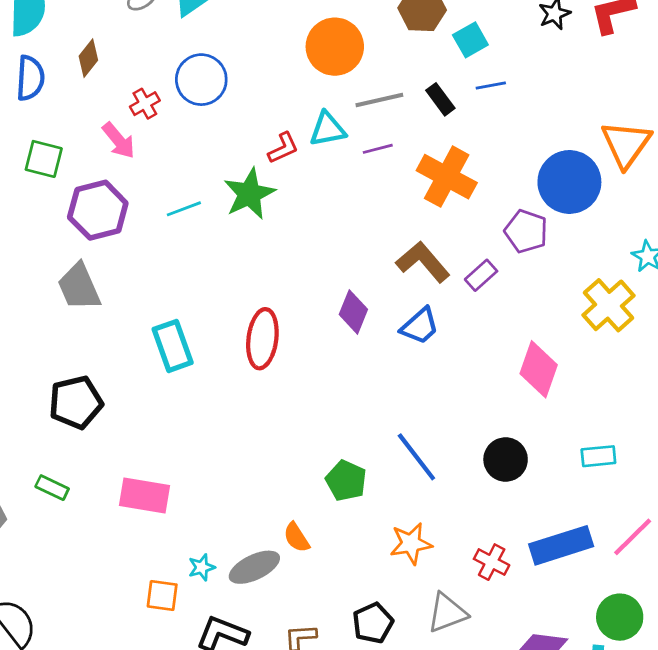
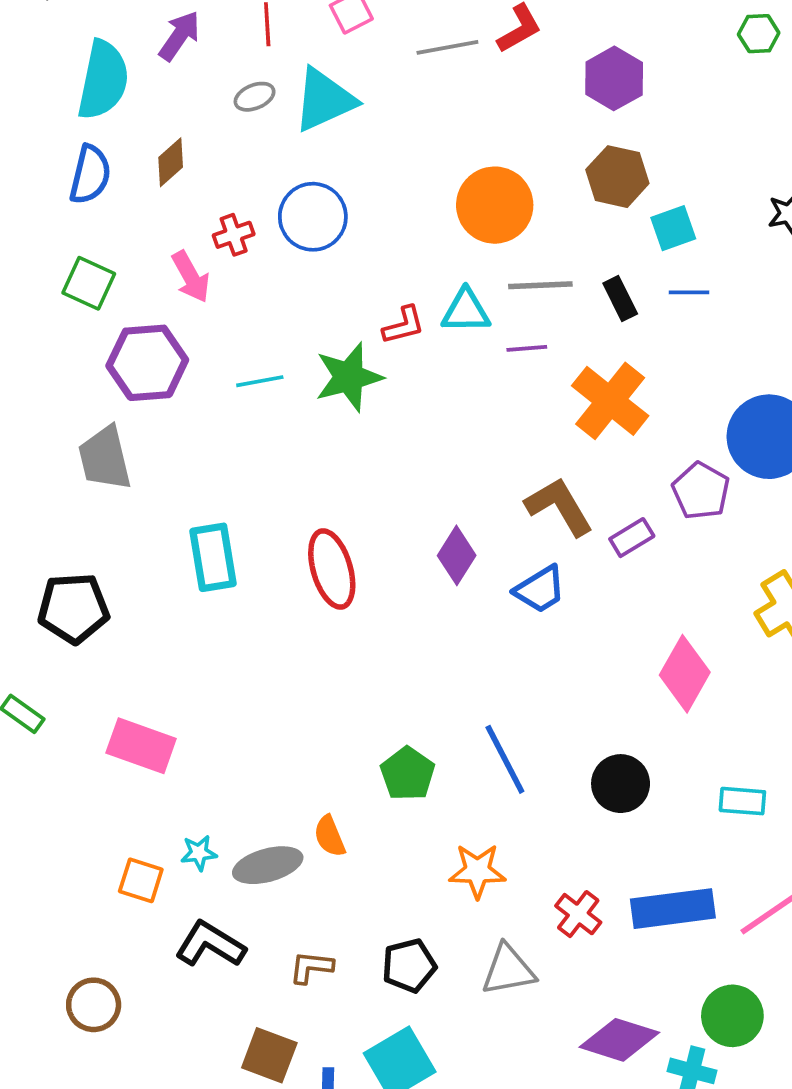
red ellipse: (262, 339) -> (332, 569), turned -34

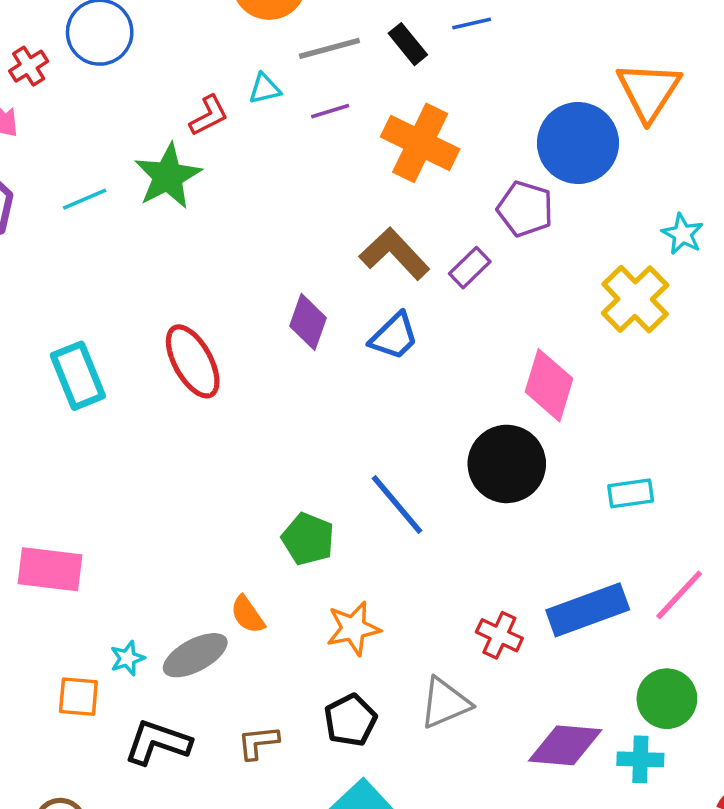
cyan triangle: (466, 311) -> (265, 89), size x0.7
black circle: (621, 784) -> (507, 464), moved, size x1.4
orange star: (477, 871) -> (353, 628), moved

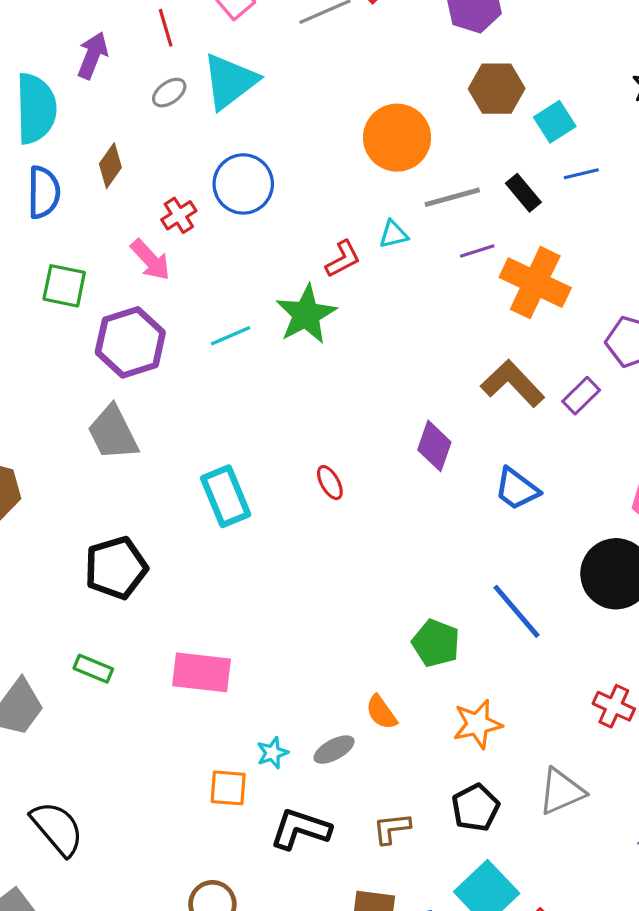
purple line: (330, 111) -> (477, 251), moved
blue trapezoid: (394, 336) -> (517, 489), moved, turned 81
red ellipse: (193, 361) -> (330, 483), size x0.5
red cross: (499, 635) -> (614, 706), moved
gray ellipse: (195, 655) -> (334, 750), size x0.7

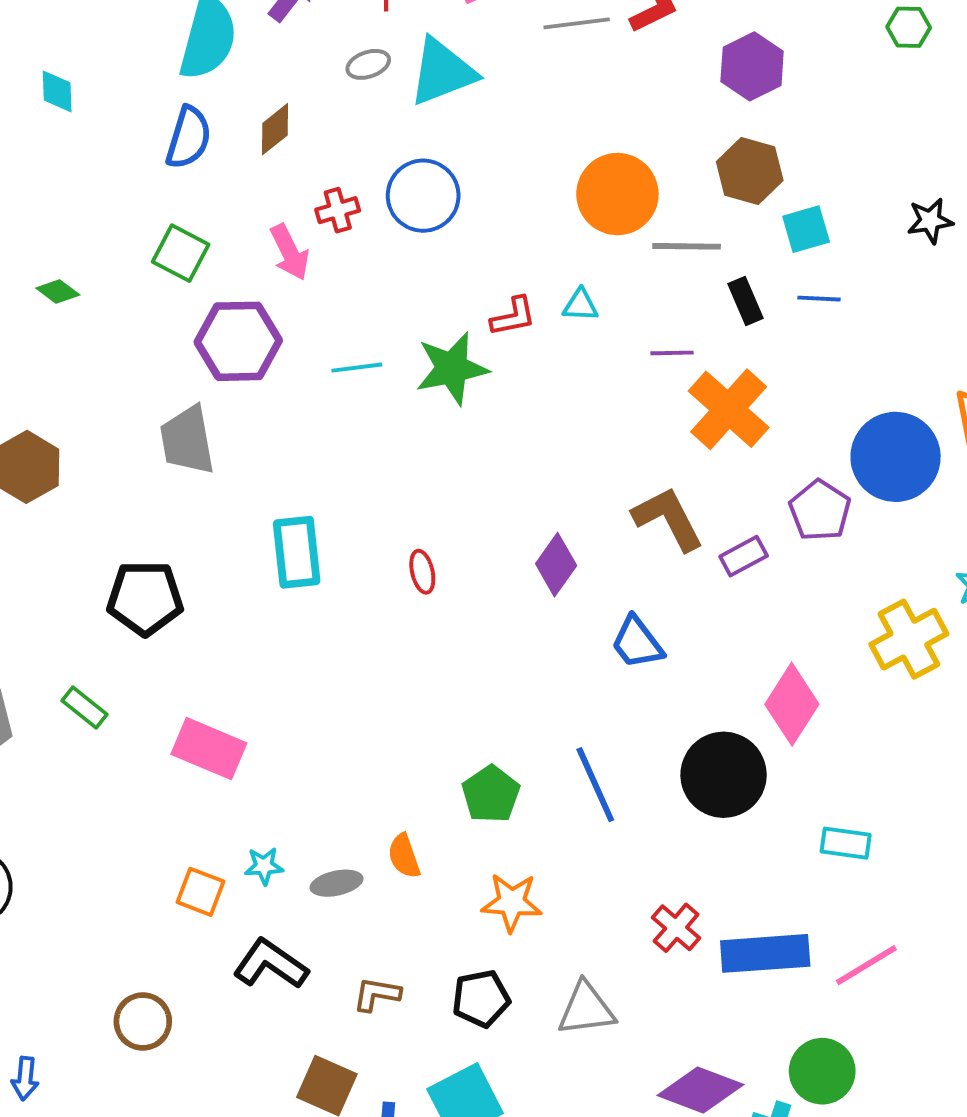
gray line: (452, 197) -> (687, 246), moved

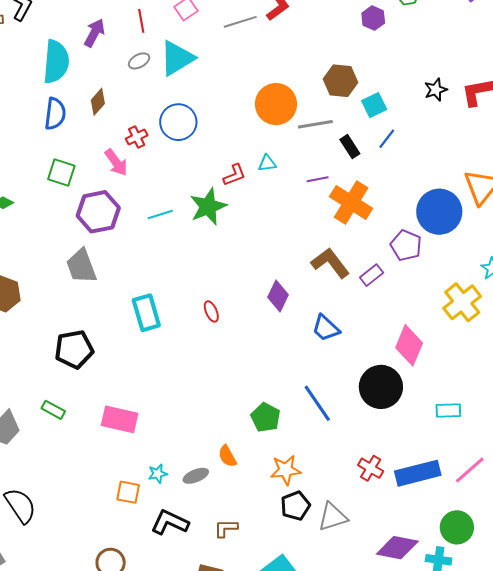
purple hexagon: (752, 66) -> (373, 18), moved, size x0.7
blue line: (819, 299) -> (387, 139), turned -45
black pentagon: (481, 999) -> (295, 506), moved

